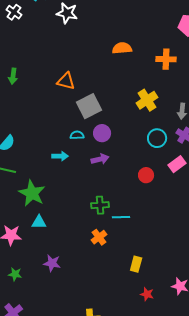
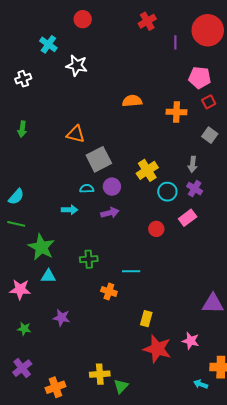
white cross: (14, 12) -> (23, 79), moved, turned 35
yellow cross: (147, 100) -> (147, 170), moved
green cross: (100, 205) -> (89, 259), moved
orange cross: (99, 237) -> (109, 291), turned -35
red star: (147, 294) -> (157, 349), size x2.0

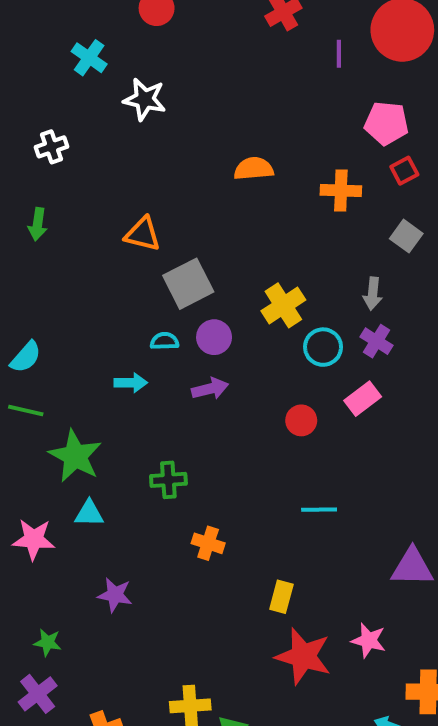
white cross: (23, 79) -> (52, 147), moved
cyan line: (131, 271) -> (319, 510), moved
green star: (24, 329) -> (48, 642), moved

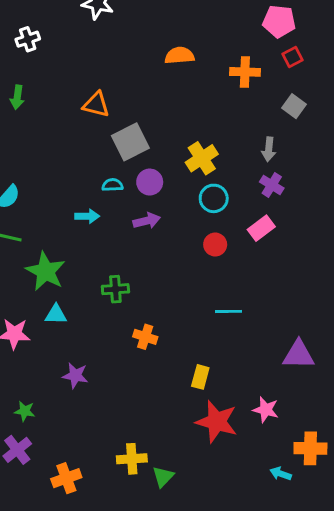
cyan circle: (323, 347) -> (214, 198), moved

